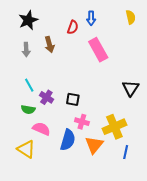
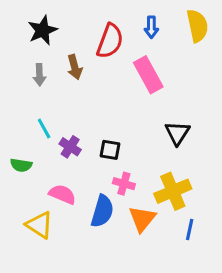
yellow semicircle: (131, 17) -> (197, 26), size x1.5
blue arrow: (91, 18) -> (151, 27), moved
red semicircle: (73, 27) -> (110, 41), size x1.6
black triangle: (131, 88) -> (177, 133), moved
green semicircle: (28, 109) -> (21, 165), moved

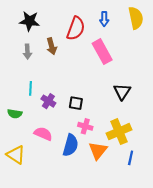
black star: (43, 30) -> (29, 21), turned 30
cyan line: (44, 128) -> (31, 88), turned 32
yellow triangle: (39, 225) -> (16, 155), moved

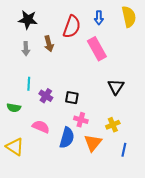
yellow cross: (119, 132) -> (113, 125), size x0.6

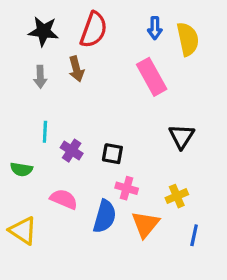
yellow semicircle: (129, 17) -> (188, 39), moved
red semicircle: (72, 27) -> (94, 30), moved

